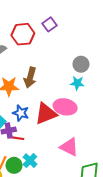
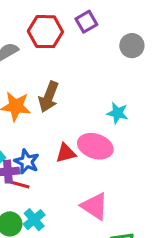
gray circle: (81, 64) -> (132, 46), moved
blue star: (21, 113) -> (27, 162), moved
red triangle: (46, 114) -> (66, 153), size x0.6

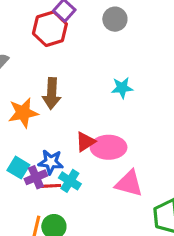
red hexagon: (45, 32) -> (50, 29), moved
pink ellipse: (95, 146) -> (109, 147), moved
cyan cross: (34, 220) -> (70, 181), moved

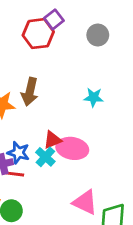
cyan cross: (70, 181) -> (45, 157), moved
pink triangle: (129, 183) -> (85, 202), moved

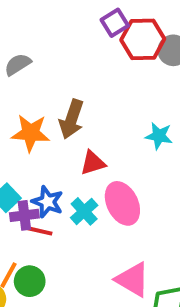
red hexagon: (38, 34) -> (143, 39), moved
red triangle: (52, 140) -> (93, 163), moved
pink ellipse: (72, 148) -> (122, 203), turned 48

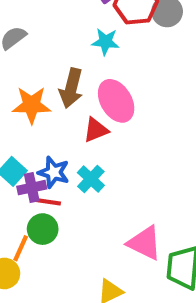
cyan star: (159, 136) -> (106, 42), moved
pink ellipse: (122, 203) -> (116, 101), moved
green circle: (30, 281) -> (43, 229), moved

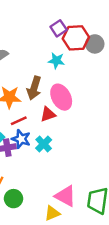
red line: (47, 202) -> (19, 121), moved, turned -35
green circle: (43, 229) -> (14, 199), moved
pink triangle: (145, 243) -> (65, 196), moved

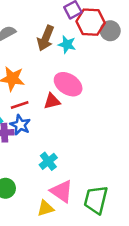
brown arrow: (34, 88) -> (46, 38), moved
pink ellipse: (61, 97) -> (68, 84), turned -35
cyan cross: (44, 144) -> (48, 161), moved

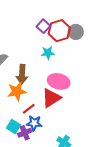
brown arrow: (46, 38) -> (22, 74), moved
red triangle: (52, 101) -> (51, 98), size x1.5

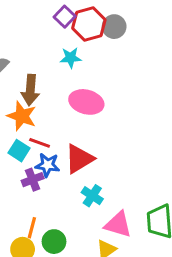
orange star: (17, 91) -> (22, 116), turned 30
red triangle: (51, 98) -> (79, 159), moved
red line: (29, 109) -> (40, 143), turned 56
cyan square: (13, 127) -> (19, 151), moved

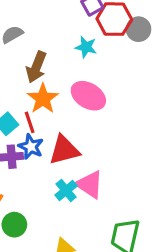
orange star: (22, 116) -> (43, 99), moved
red line: (40, 143) -> (30, 122), turned 35
pink triangle: (118, 224) -> (90, 184), moved

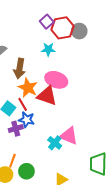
red triangle: (64, 150) -> (47, 96), moved, turned 45

